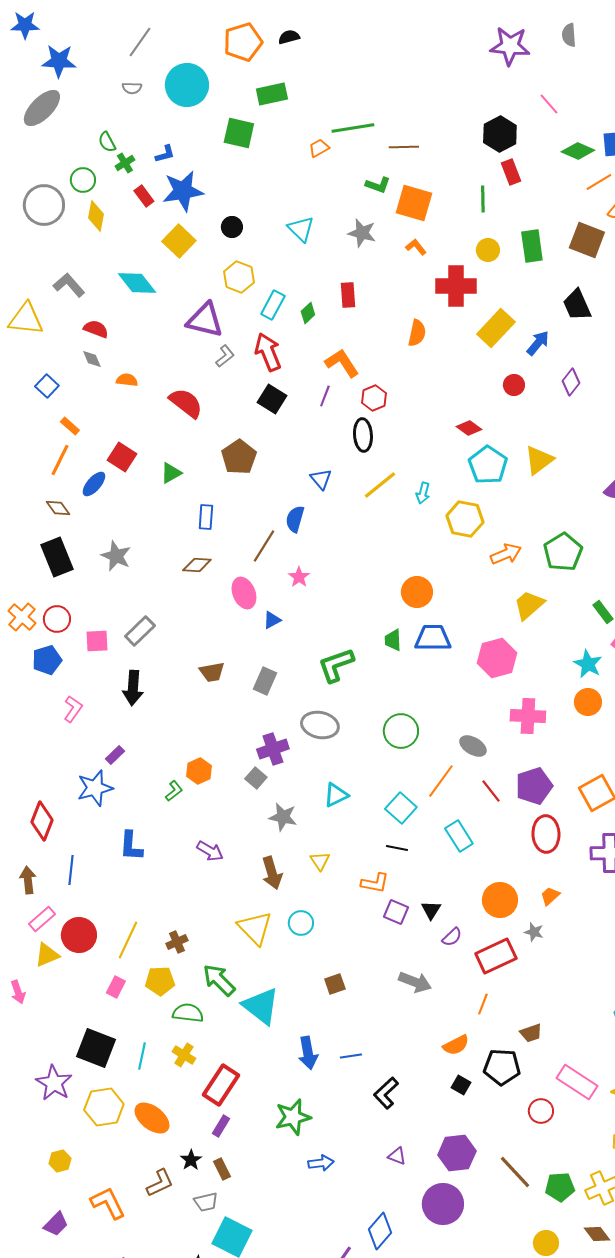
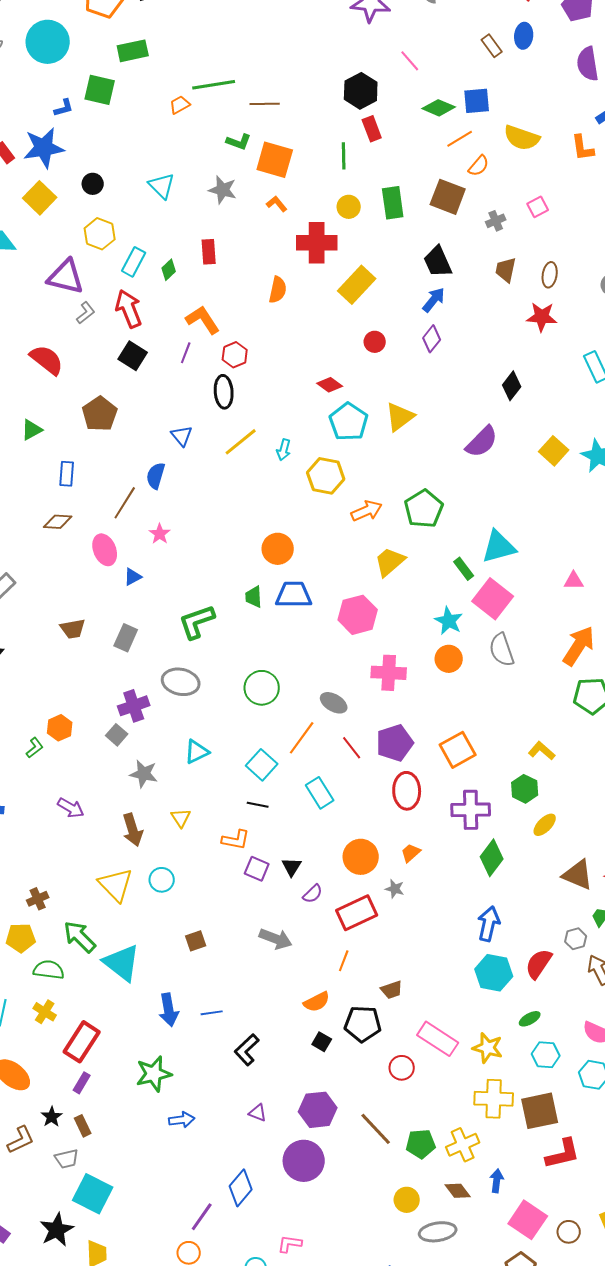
blue L-shape: (165, 154) -> (64, 108), moved
blue arrow: (538, 343) -> (434, 300), moved

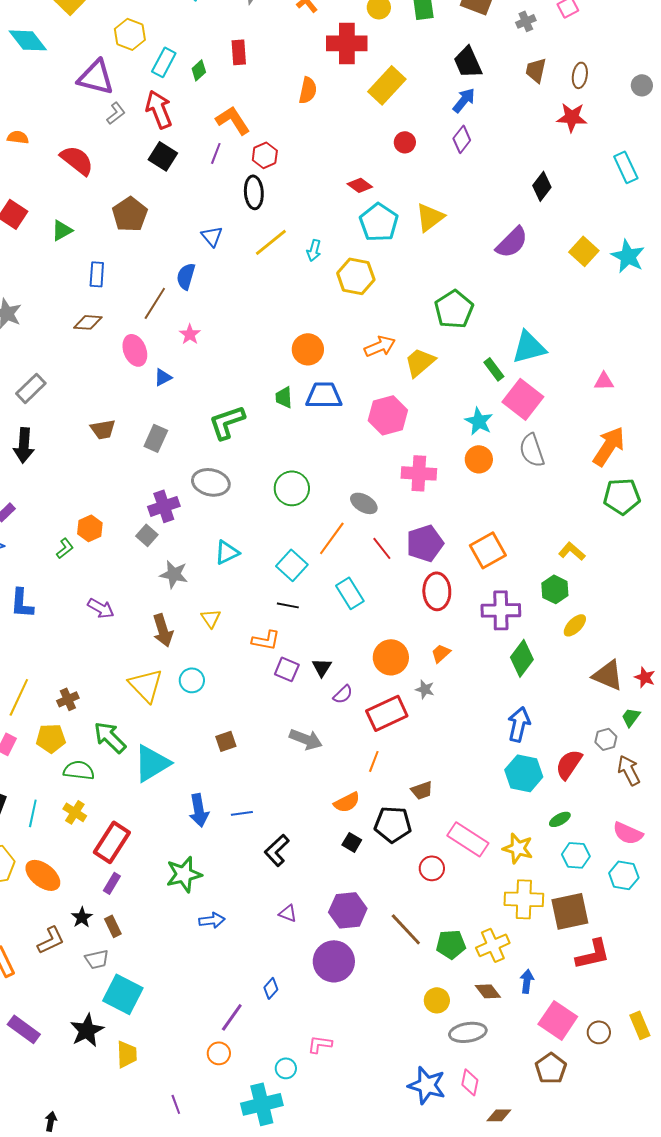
orange arrow: (367, 511) -> (380, 346), moved
cyan triangle: (122, 963) -> (152, 763), turned 51
blue diamond: (241, 1188) -> (271, 988), size x0.6

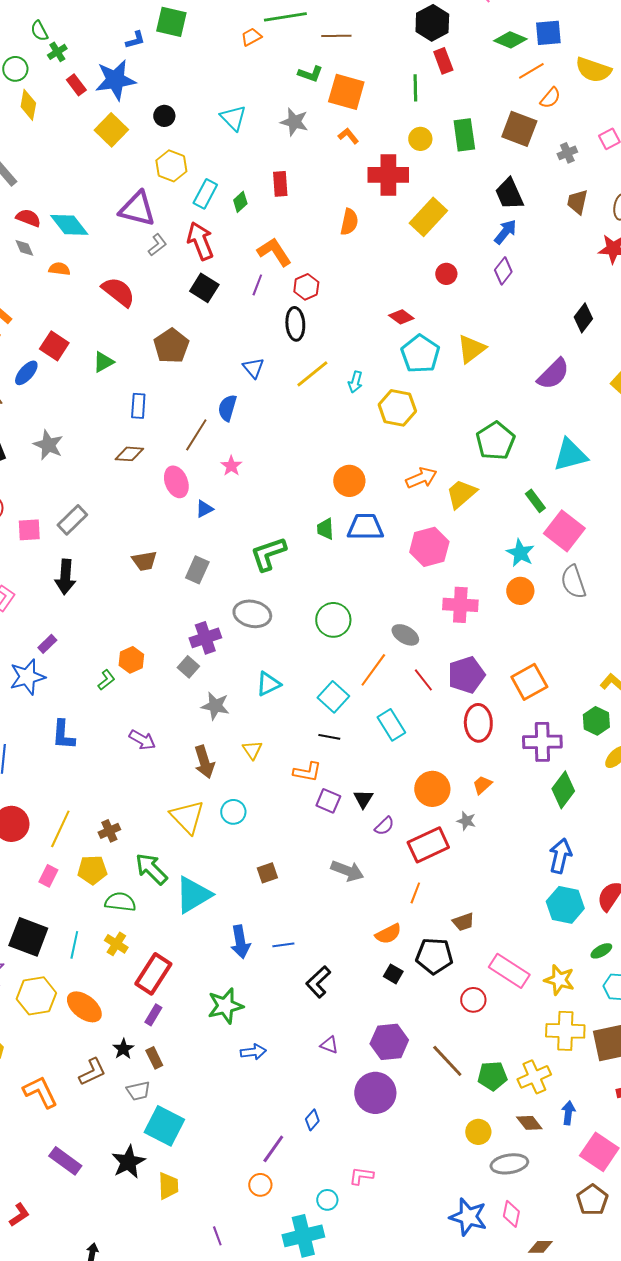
cyan diamond: (28, 40) -> (69, 225), moved
cyan triangle: (529, 347) -> (570, 455), moved

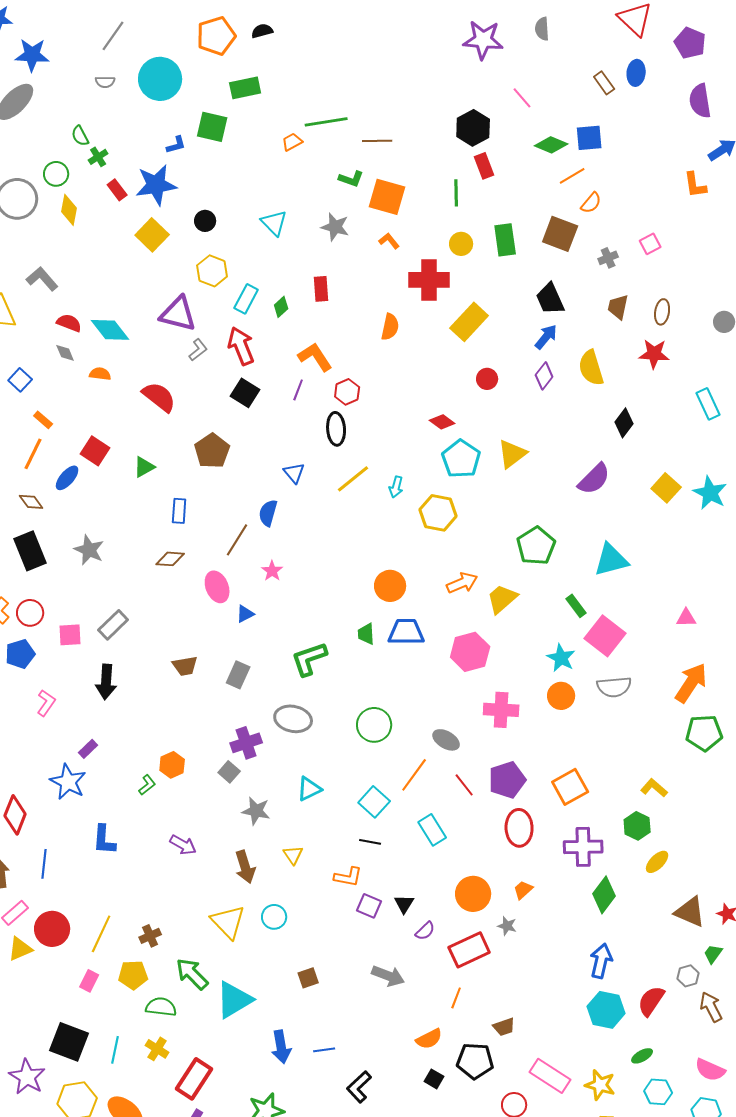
yellow semicircle: (593, 70) -> (591, 368), moved, turned 54
gray semicircle: (573, 582) -> (614, 687), turned -76
blue star: (27, 677) -> (68, 782), turned -30

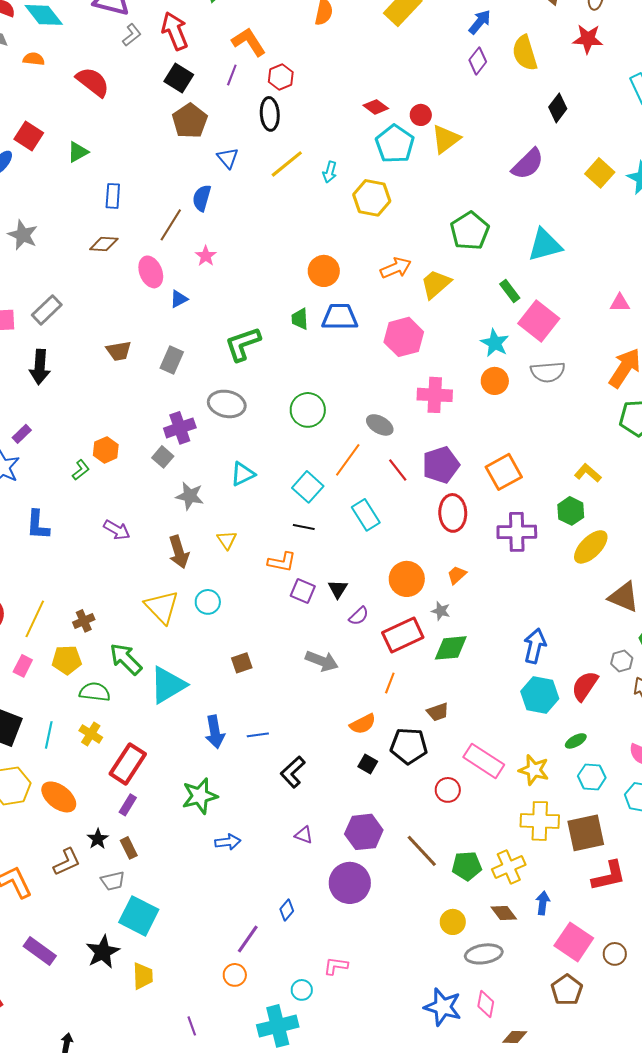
red circle: (487, 379) -> (421, 115), moved
brown pentagon: (212, 451) -> (190, 121), moved
yellow ellipse: (657, 862) -> (591, 547), size x1.5
green diamond: (604, 895) -> (451, 648), moved, turned 48

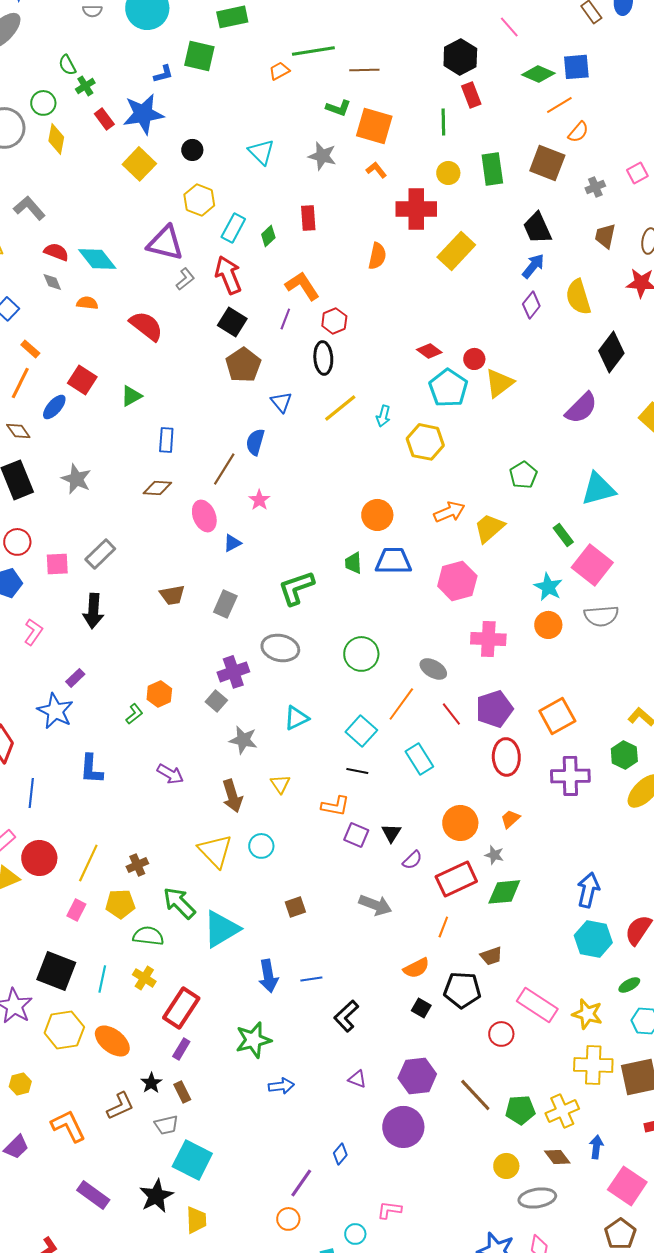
black diamond: (558, 108) -> (611, 352), size x1.4
green pentagon: (470, 231) -> (523, 475), size x0.7

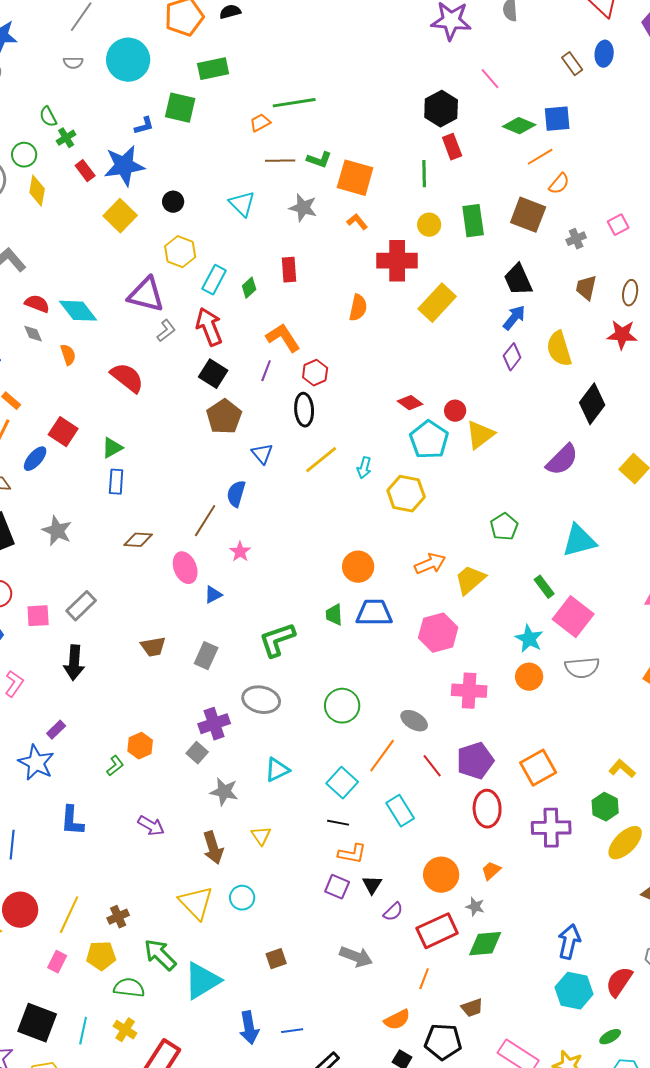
brown line: (364, 70) -> (280, 161), moved
orange semicircle: (87, 303) -> (68, 355), turned 65
blue rectangle: (166, 440) -> (116, 482), moved
orange L-shape: (335, 806) -> (352, 854), moved

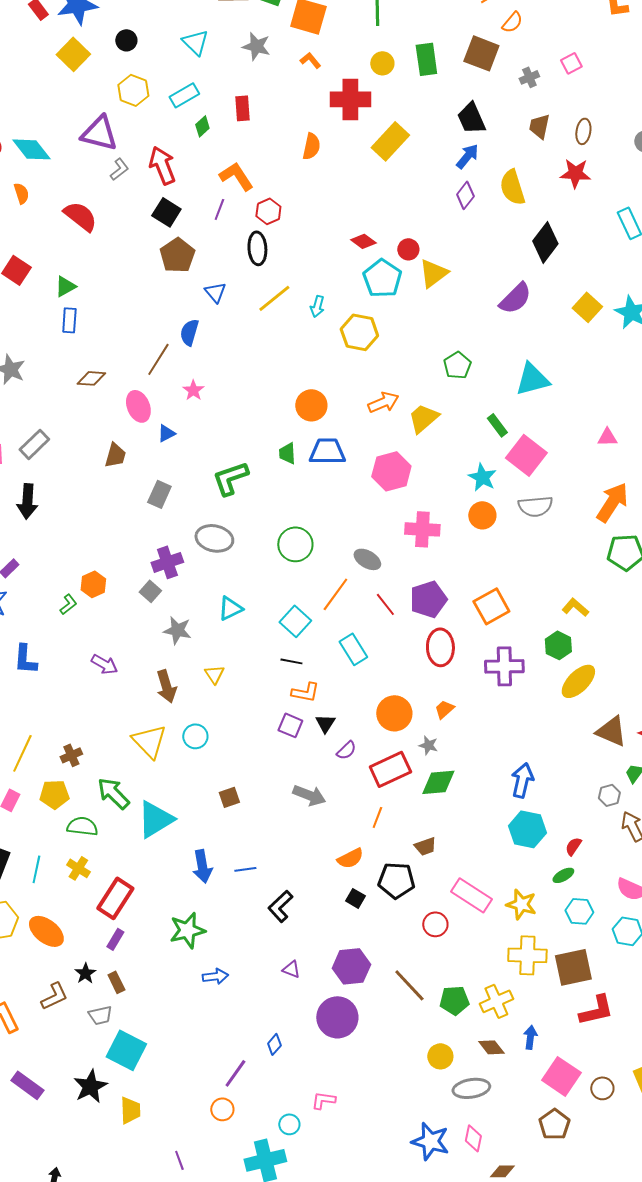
cyan rectangle: (214, 280) -> (184, 95), moved, turned 32
brown trapezoid: (153, 647) -> (115, 455), moved, turned -64
red semicircle: (619, 982) -> (573, 846), moved, size x0.6

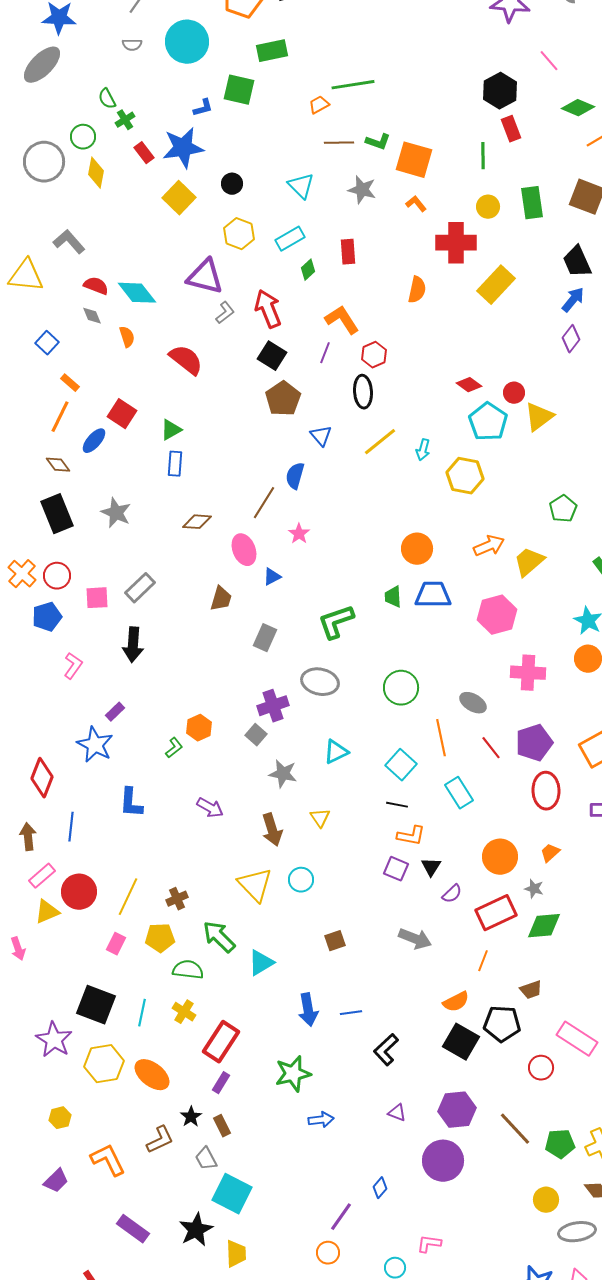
orange line: (335, 594) -> (441, 738), turned -48
cyan triangle: (155, 819) -> (261, 963), size x0.7
black square: (355, 898) -> (461, 1042), size x1.8
gray trapezoid: (100, 1015) -> (206, 1159), turned 75

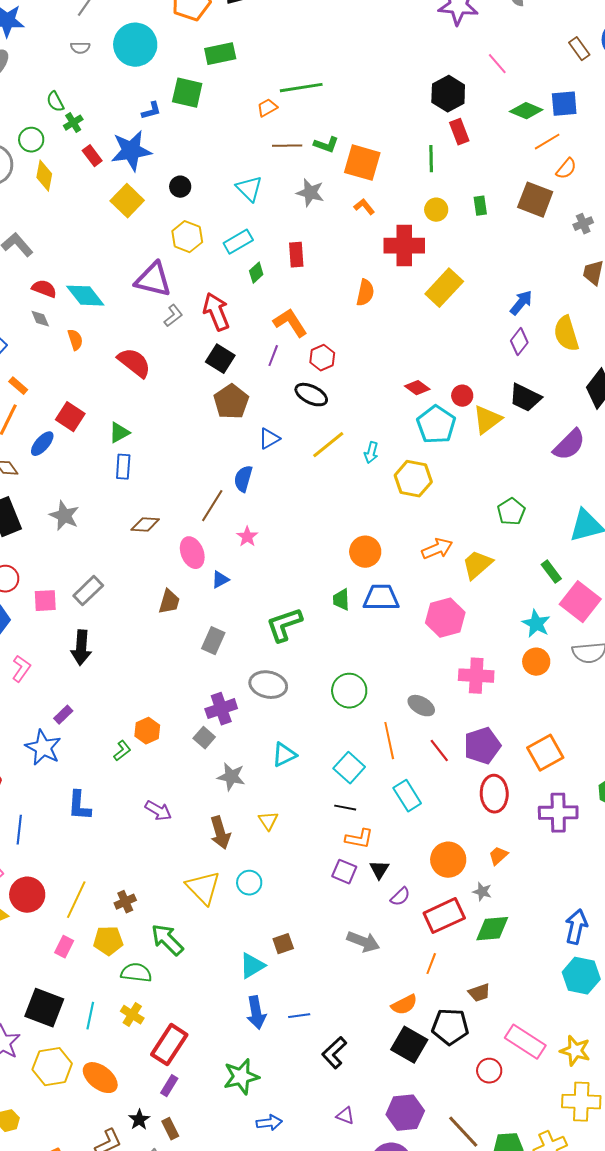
green rectangle: (532, 203) -> (480, 206), size x0.6
black trapezoid: (577, 262) -> (525, 398), moved, turned -40
black ellipse: (363, 392) -> (311, 395), turned -60
blue triangle: (321, 436) -> (269, 439), turned 40
cyan triangle: (261, 963) -> (252, 966), moved

